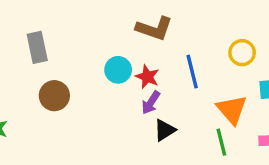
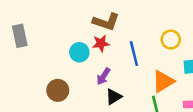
red star: (147, 77) -> (101, 43), moved, turned -30
brown circle: (54, 96) -> (58, 90), moved
orange triangle: (232, 109) -> (163, 81), turned 40

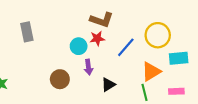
yellow circle: (171, 40) -> (158, 35), size x1.5
blue line: (134, 54) -> (126, 47), turned 55
purple arrow: (103, 76) -> (88, 67), moved, turned -40

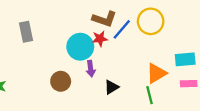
yellow circle: (158, 35) -> (151, 21), moved
cyan circle: (79, 46) -> (80, 47), size x1.5
blue line: (126, 47) -> (122, 29), moved
pink rectangle: (176, 91) -> (189, 84), moved

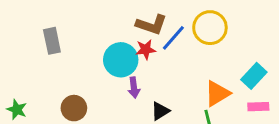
cyan rectangle: (185, 59) -> (254, 76), turned -42
brown circle: (61, 81) -> (74, 108), moved

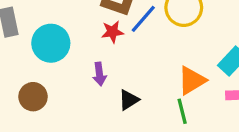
cyan circle: (121, 60) -> (51, 43), moved

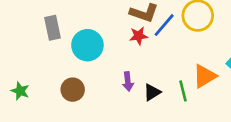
purple arrow: (99, 74) -> (128, 82), moved
green line: (182, 111) -> (183, 91), moved

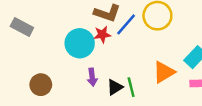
gray rectangle: (52, 28) -> (22, 27), turned -50
cyan circle: (87, 45) -> (80, 43), moved
green line: (183, 91) -> (131, 87), moved

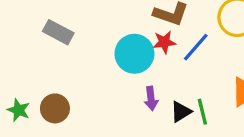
blue line: (126, 24) -> (196, 47), moved
brown circle: (41, 85) -> (55, 108), moved

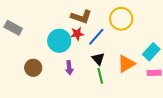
brown circle: (55, 108) -> (33, 68), moved
black triangle: (181, 112) -> (98, 59), moved, turned -40

